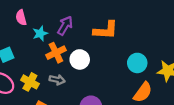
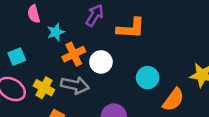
purple arrow: (65, 26) -> (95, 15), moved
cyan circle: (137, 63) -> (148, 78), moved
gray arrow: (57, 80) -> (75, 85), size x1.5

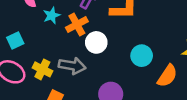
orange cross: (74, 54) -> (77, 24), moved

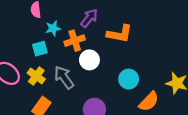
cyan square: (15, 41) -> (40, 49), moved
gray arrow: (72, 66) -> (64, 77), turned -145

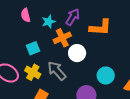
cyan star: (53, 28) -> (49, 22), moved
cyan circle: (129, 79) -> (106, 76), moved

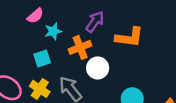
pink semicircle: (26, 15) -> (35, 16), turned -120
cyan star: (49, 22) -> (53, 31), moved

